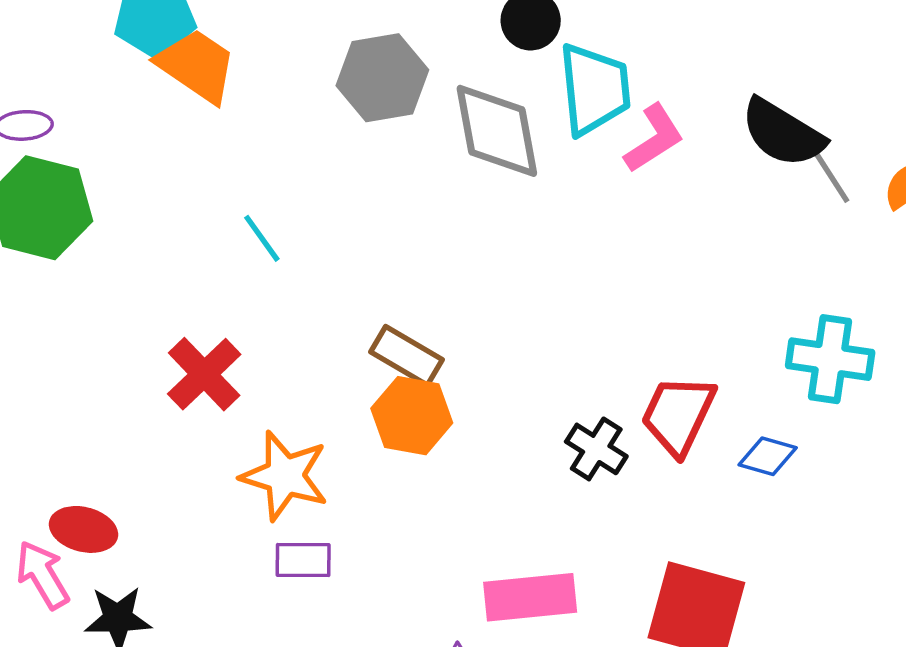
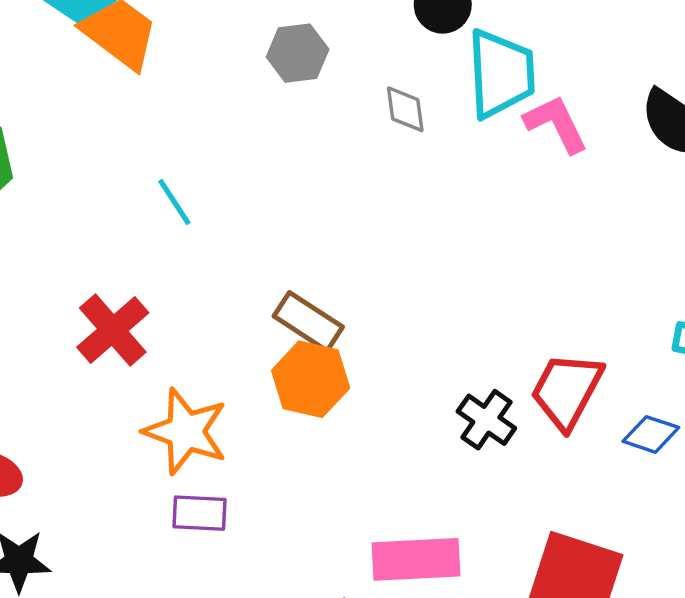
gray hexagon: (382, 78) -> (298, 53), size x0.7
gray diamond: (497, 131) -> (405, 109), size x0.5
pink L-shape: (654, 138) -> (556, 124), turned -86

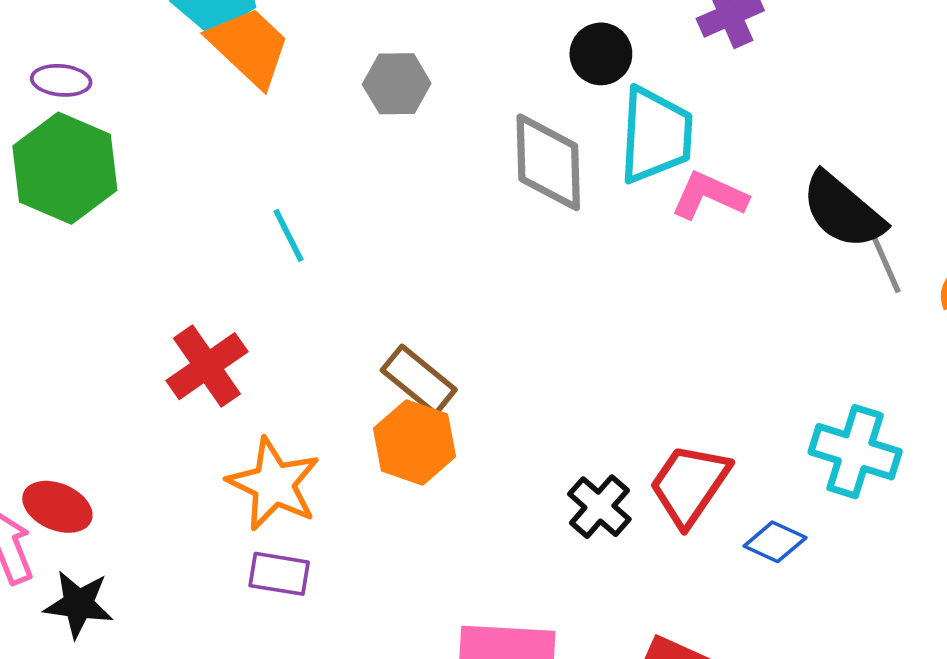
gray hexagon: (298, 53) -> (397, 84), moved
gray diamond: (405, 109) -> (548, 162), size x1.8
pink L-shape: (556, 124) -> (709, 196), turned -46

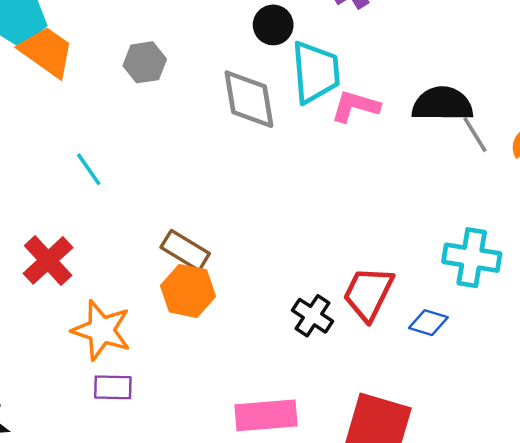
black semicircle: (843, 211) -> (442, 104), turned 148

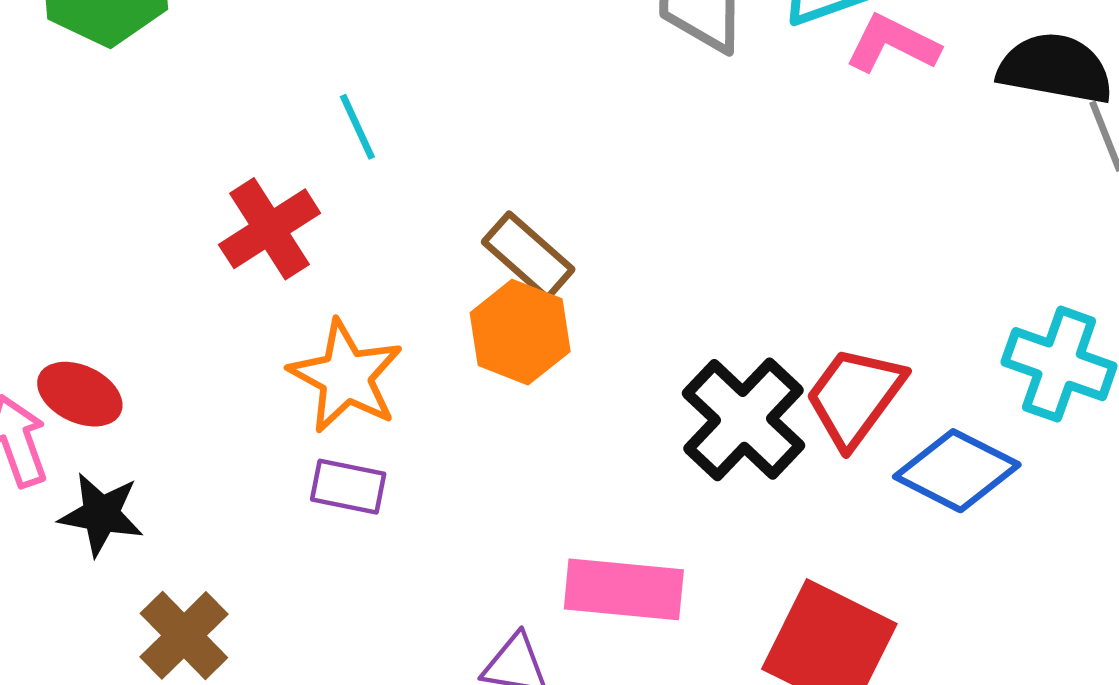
cyan line: (89, 169) -> (357, 127), moved
black cross: (312, 316) -> (743, 419), size x1.6
blue diamond: (428, 323) -> (957, 471), size x1.6

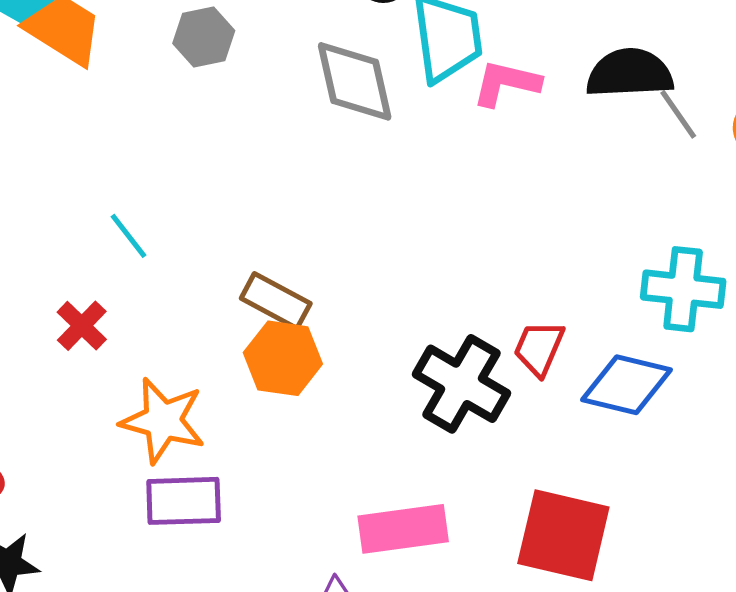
red cross: (270, 229) -> (82, 326), size x0.7
red trapezoid: (855, 397) -> (539, 348), size x0.7
purple rectangle: (348, 487) -> (184, 501), size x1.4

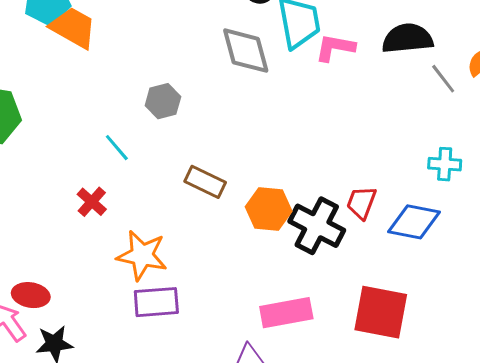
gray hexagon: (204, 37) -> (163, 101), moved
gray line: (678, 114) -> (443, 79), moved
cyan cross: (683, 289) -> (445, 164), size x0.7
orange hexagon: (283, 358) -> (269, 209), moved

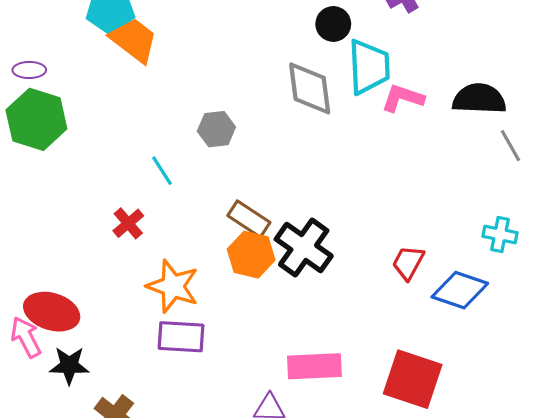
orange hexagon: (269, 209) -> (251, 255), moved
black cross: (317, 226) -> (304, 248), moved
red ellipse: (31, 295) -> (52, 312), size x1.4

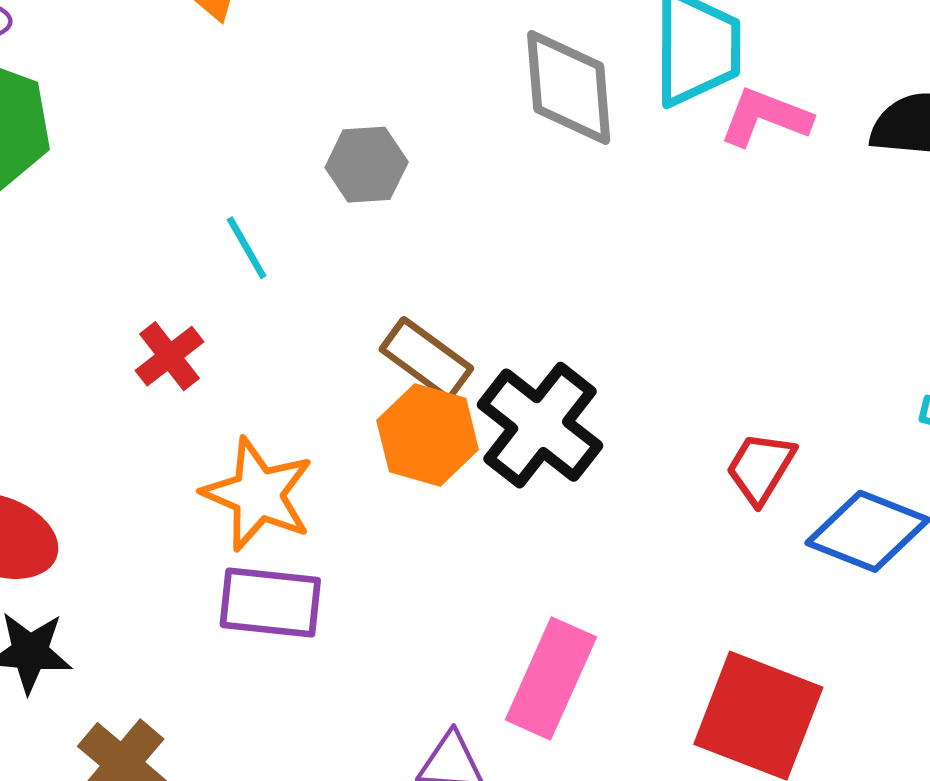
pink rectangle: (314, 366) -> (551, 678), turned -66

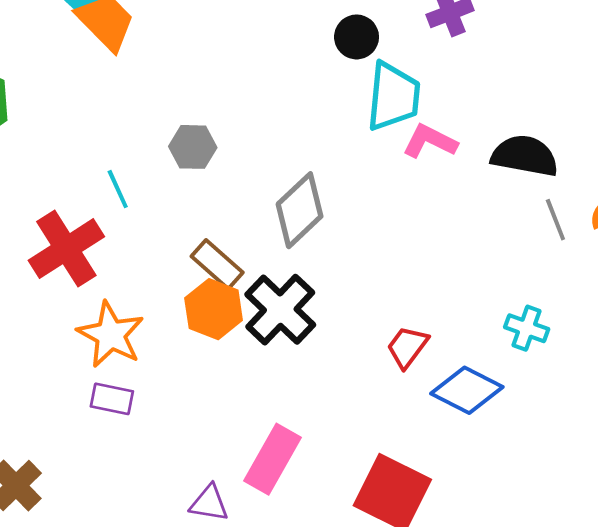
gray diamond: (569, 88) -> (300, 210), moved, turned 46
red cross: (170, 356) -> (66, 249), size x1.8
purple rectangle: (270, 602) -> (112, 399), size x0.7

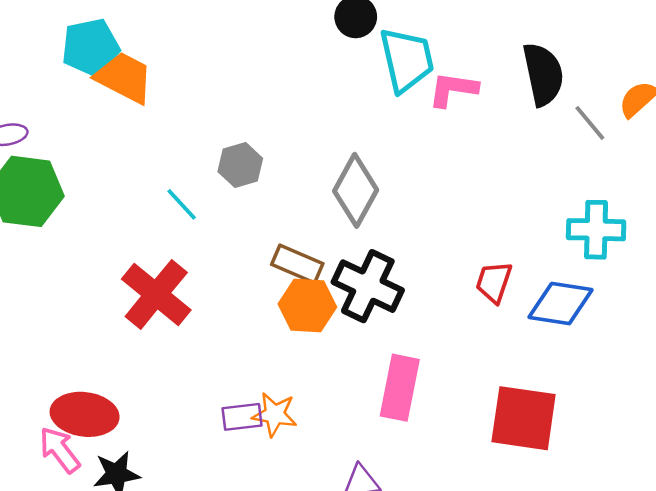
black semicircle: (525, 156) -> (543, 74), turned 86
cyan line: (118, 189) -> (182, 204), moved
cyan cross: (527, 328) -> (596, 230), size x1.4
orange star: (111, 335) -> (275, 414), moved, size x0.7
pink rectangle: (273, 459) -> (400, 388), moved

